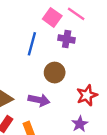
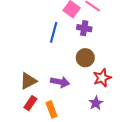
brown circle: (55, 73) -> (85, 58), moved

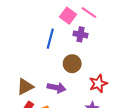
brown circle: (85, 58) -> (72, 64), moved

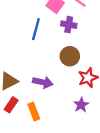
brown circle: (72, 64) -> (70, 56), moved

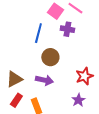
brown circle: (70, 56) -> (50, 57), moved

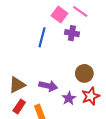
brown circle: (50, 57) -> (84, 73), moved
red star: (84, 76) -> (91, 96), moved
purple star: (78, 100) -> (69, 98), moved

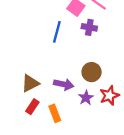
brown circle: (84, 73) -> (92, 72), moved

